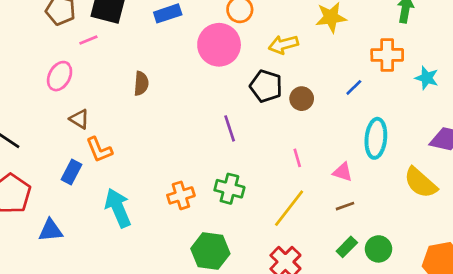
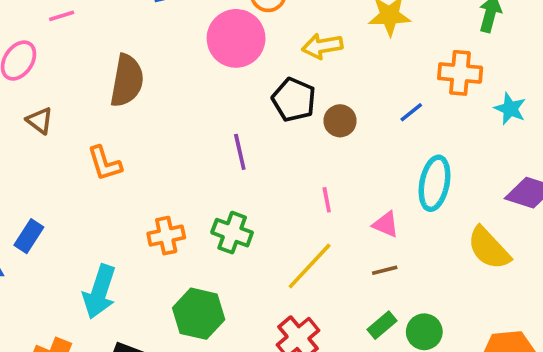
brown semicircle: (141, 83) -> (127, 81), size x1.6
orange L-shape: (99, 150) -> (105, 163), moved
blue rectangle: (72, 172) -> (29, 236), moved
cyan arrow: (118, 208) -> (99, 292), moved, turned -144

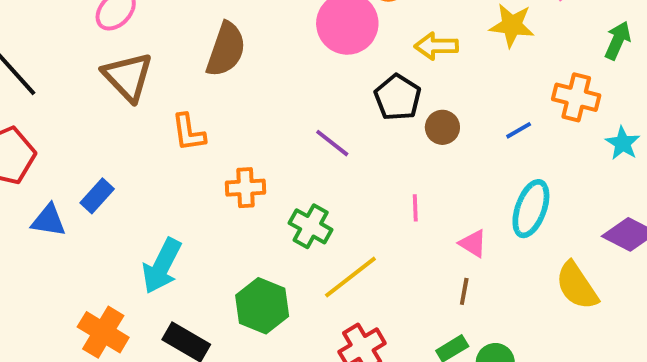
brown triangle: (40, 121) -> (128, 77), size x1.8
purple line: (240, 152) -> (332, 143), turned -48
orange cross: (166, 236) -> (245, 188), moved
yellow line: (310, 266) -> (350, 277), moved
brown line: (385, 270) -> (464, 291), turned -75

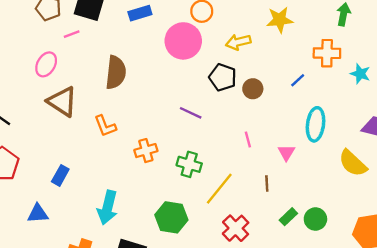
blue triangle: (49, 220) -> (38, 214), moved
pink triangle: (473, 244) -> (286, 153), turned 42
brown line: (464, 291) -> (267, 183), moved

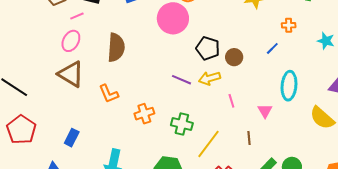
yellow arrow: (238, 42) -> (210, 78), moved
orange cross: (327, 53) -> (289, 25), moved, size x0.6
pink ellipse: (46, 64) -> (71, 41), moved

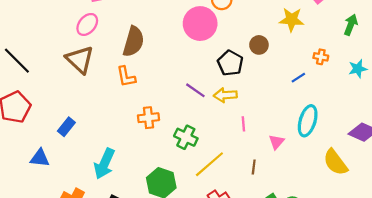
cyan star: (326, 41) -> (358, 69), moved, turned 30
brown circle: (234, 57) -> (259, 45), moved
orange L-shape: (109, 94) -> (126, 77), moved

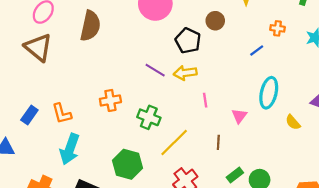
orange L-shape: (126, 77) -> (62, 114), moved
yellow semicircle: (335, 162) -> (293, 122), moved, size x0.6

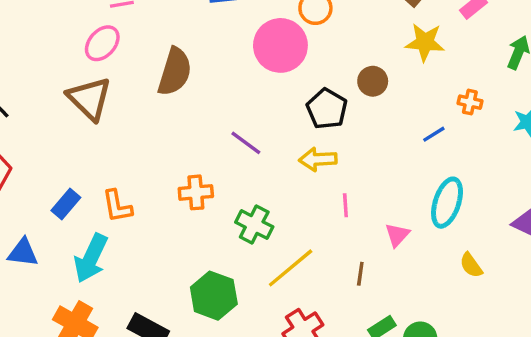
purple line: (155, 70) -> (246, 143), moved
yellow semicircle: (293, 122) -> (471, 265), moved
cyan arrow: (70, 149) -> (91, 258), moved

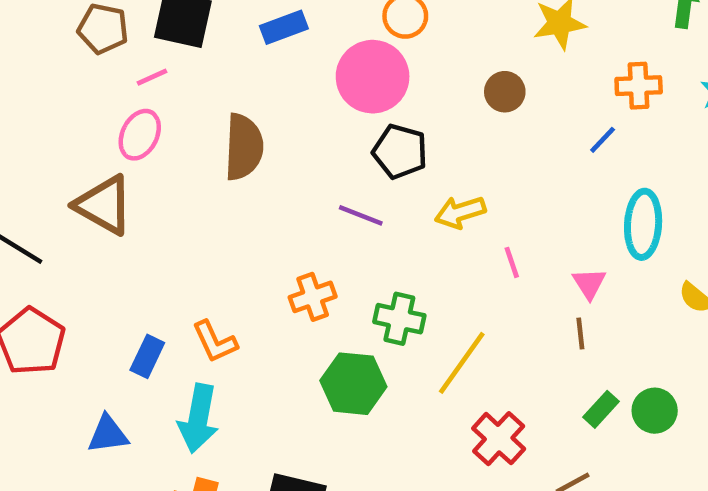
brown triangle: (89, 98) -> (104, 205), moved
orange cross: (470, 102) -> (639, 86), size x1.4
black pentagon: (327, 109) -> (400, 151), moved
brown line: (360, 274) -> (580, 333), moved
green hexagon: (214, 296) -> (353, 384), moved

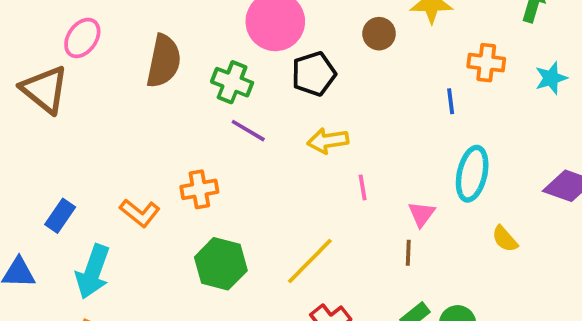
brown circle: (505, 92) -> (379, 34), moved
blue line: (603, 140) -> (451, 101), turned -60
black pentagon: (400, 151) -> (314, 74), moved, turned 30
green cross: (399, 319) -> (232, 82), moved
orange L-shape: (215, 342) -> (140, 213), moved, turned -36

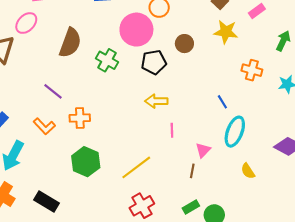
brown circle: (379, 34) -> (184, 44), moved
blue line: (451, 101) -> (222, 102), moved, turned -32
purple line: (248, 131) -> (53, 91), moved

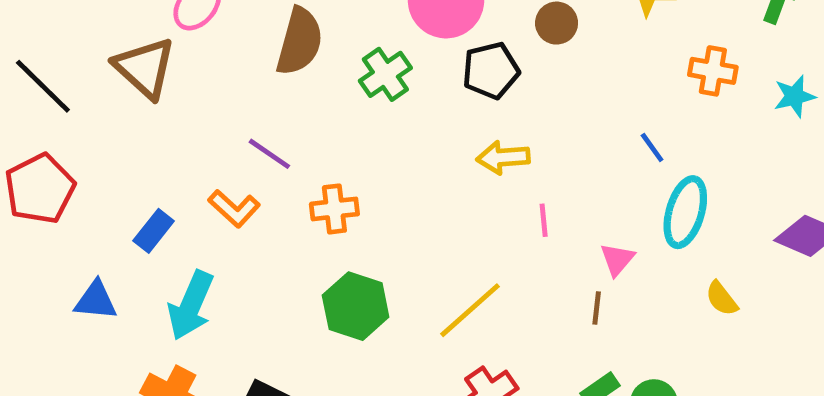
green cross: (107, 60) -> (385, 74), turned 30
orange L-shape: (44, 126) -> (234, 208), moved

